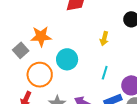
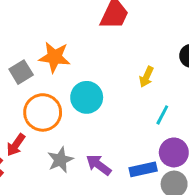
cyan line: (105, 73) -> (162, 115), moved

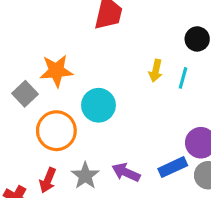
cyan line: (162, 115) -> (183, 78), moved
red arrow: (16, 145) -> (48, 180), moved

